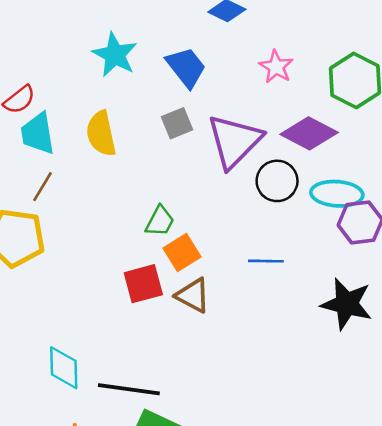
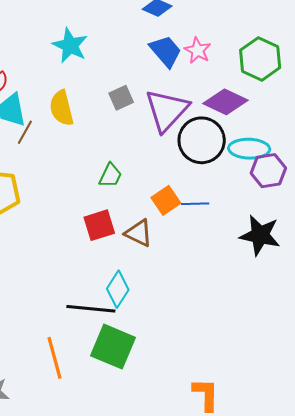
blue trapezoid: (186, 67) -> (166, 51), moved
black circle: (277, 181) -> (202, 140), size x1.4
brown line: (43, 187) -> (25, 132), moved
orange square: (182, 253) -> (166, 200), moved
cyan diamond: (64, 368) -> (118, 289), moved, turned 36

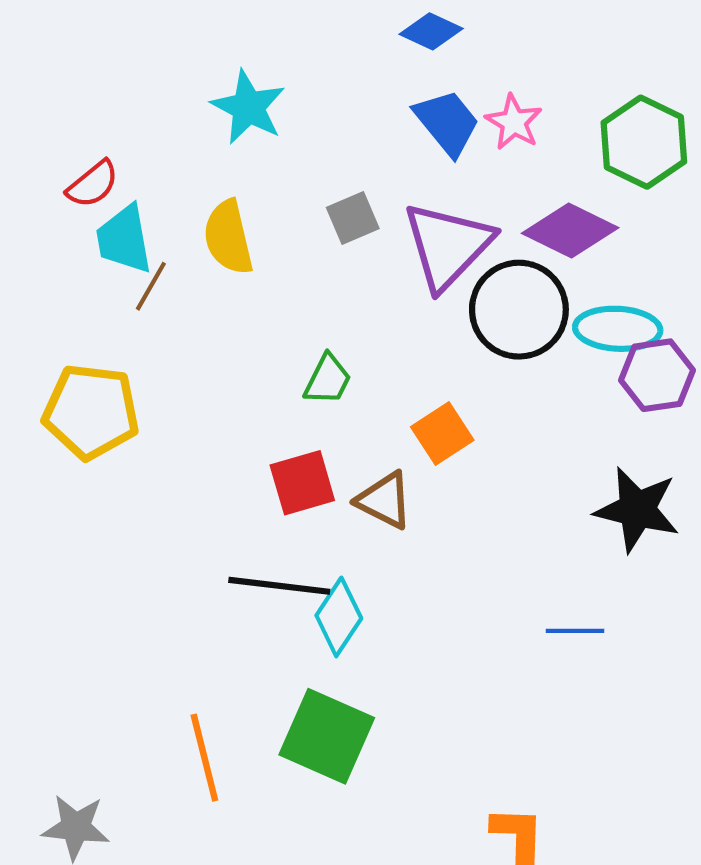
blue line: (195, 204) -> (575, 631), moved
black line: (91, 309) -> (279, 586), moved

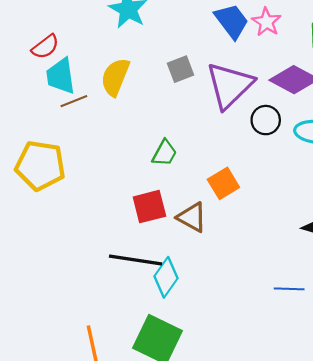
yellow semicircle: (228, 237) -> (115, 77), turned 33
brown line: (151, 286) -> (74, 101), turned 36
black circle: (519, 310) -> (266, 120), size x0.6

